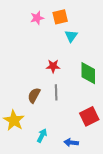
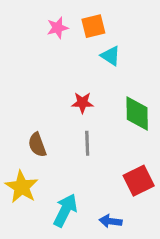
cyan triangle: (71, 36) -> (111, 56), turned -32
brown semicircle: (34, 95) -> (37, 145), moved, turned -49
cyan arrow: (42, 135) -> (65, 210), size x1.5

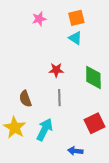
orange square: (93, 26) -> (76, 18), moved
cyan arrow: (65, 210) -> (44, 130), moved

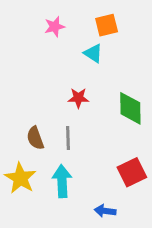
cyan triangle: (75, 38) -> (93, 53), moved
gray line: (59, 98) -> (68, 138), moved
cyan arrow: (44, 130) -> (62, 181), turned -30

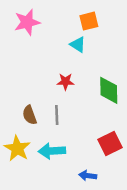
pink star: (55, 27) -> (27, 22), moved, size x1.5
cyan arrow: (62, 181) -> (52, 151), turned -90

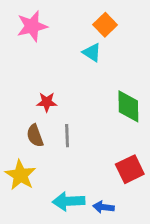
orange square: (89, 21) -> (105, 25), turned -30
red star: (65, 82) -> (47, 102), moved
cyan arrow: (52, 151) -> (69, 201), moved

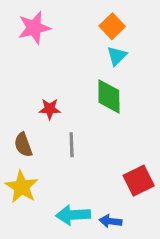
cyan triangle: (92, 52) -> (117, 56), moved, turned 42
green diamond: (128, 106) -> (109, 96), moved
brown semicircle: (35, 136) -> (23, 145), moved

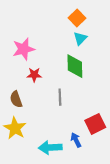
pink star: (34, 28) -> (24, 49), moved
gray line: (72, 145) -> (60, 97), moved
blue arrow: (111, 221) -> (76, 140), moved, turned 56

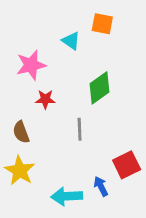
orange square: (77, 18) -> (102, 24), turned -35
cyan triangle: (80, 38) -> (71, 41), moved, turned -40
green diamond: (75, 66) -> (99, 88), turned 55

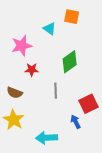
brown semicircle: (21, 132) -> (15, 93), turned -49
red square: (127, 165) -> (89, 104), moved
blue arrow: (101, 186) -> (76, 122), moved

